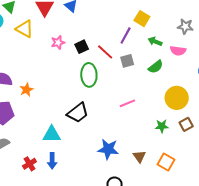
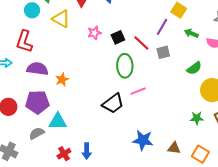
green semicircle: (156, 67) -> (194, 68), moved
pink line: (127, 103) -> (138, 91), moved
cyan triangle: (52, 134) -> (58, 121), moved
brown triangle: (139, 156) -> (174, 148), turned -48

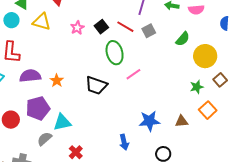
black trapezoid: (113, 103) -> (96, 85), moved, turned 70
blue arrow: (87, 151) -> (124, 142), moved
orange square: (200, 154) -> (208, 110), moved, turned 30

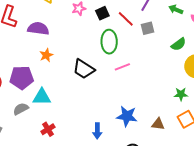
purple semicircle: (30, 76) -> (38, 29), moved

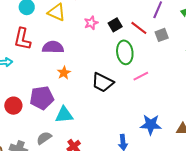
gray semicircle: (21, 109) -> (44, 138), moved

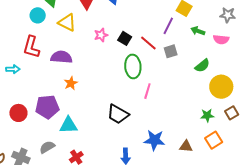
black square: (115, 25) -> (125, 38), turned -32
pink line: (141, 76) -> (147, 91), turned -49
black trapezoid: (103, 82) -> (118, 114), moved

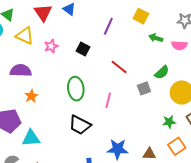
purple line: (168, 26) -> (108, 26), moved
pink star: (101, 35) -> (51, 46), moved
red line: (148, 43) -> (119, 67), moved
gray square: (171, 51) -> (144, 88), moved
green ellipse: (133, 66) -> (76, 89), moved

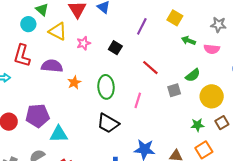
orange star: (31, 96) -> (74, 82), moved

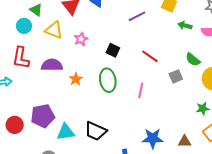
purple line: (142, 26) -> (137, 16), turned 42
black square: (115, 48) -> (113, 50), moved
green semicircle: (193, 75) -> (193, 60), turned 84
black trapezoid: (108, 123) -> (96, 131), moved

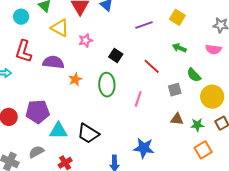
green arrow: (185, 25) -> (179, 48), moved
cyan circle: (24, 26) -> (21, 17), moved
brown triangle: (185, 141) -> (177, 119), moved

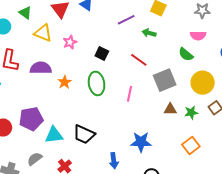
green arrow: (179, 48) -> (149, 33), moved
green semicircle: (194, 75) -> (186, 54), moved
gray square: (175, 90) -> (165, 80), size x1.6
orange square: (203, 150) -> (191, 145), moved

